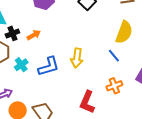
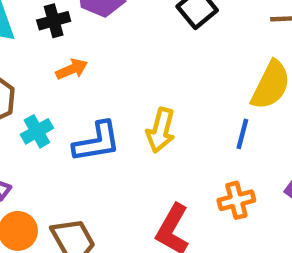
black cross: (12, 33) -> (54, 21), moved
blue line: (114, 56) -> (242, 134), turned 48

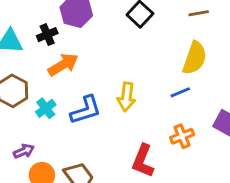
orange arrow: (72, 69) -> (63, 65), size x1.5
blue line: (242, 134) -> (180, 92), turned 60

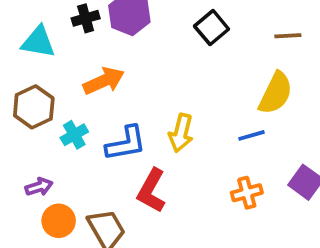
black cross: (47, 35) -> (86, 18), moved
red L-shape: (143, 161) -> (151, 191), moved

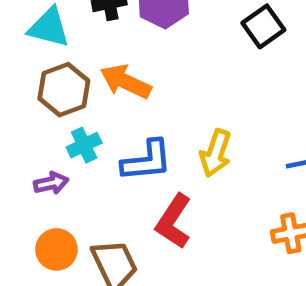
orange arrow: (104, 81) -> (126, 82), turned -135
brown hexagon: (34, 107) -> (64, 90), moved
purple arrow: (39, 187) -> (51, 183), moved

